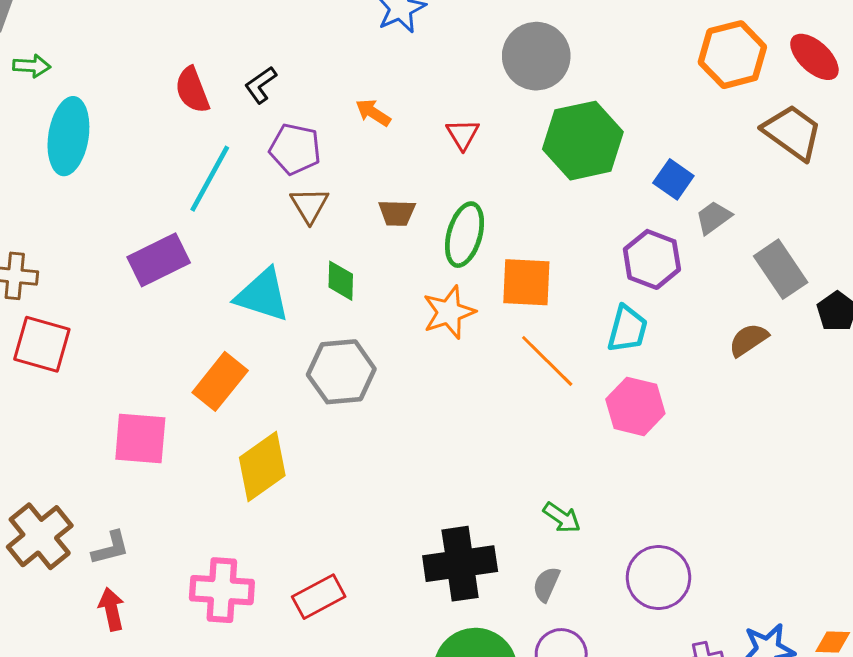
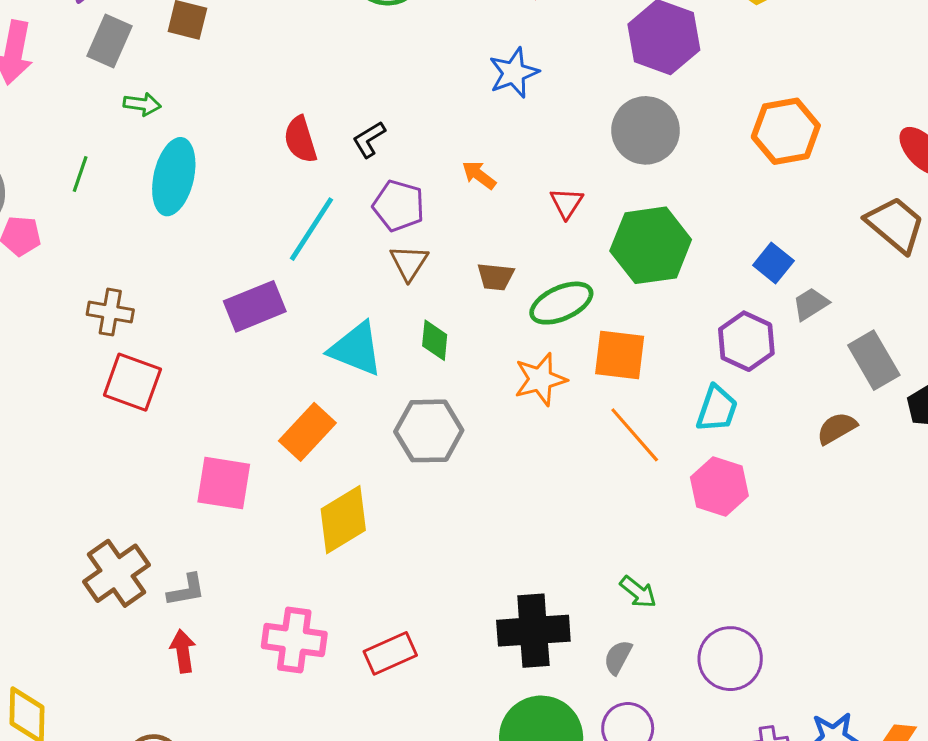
orange hexagon: (732, 55) -> (786, 131), moved
green hexagon: (583, 141) -> (651, 245), moved
green ellipse: (465, 235) -> (561, 303), turned 46

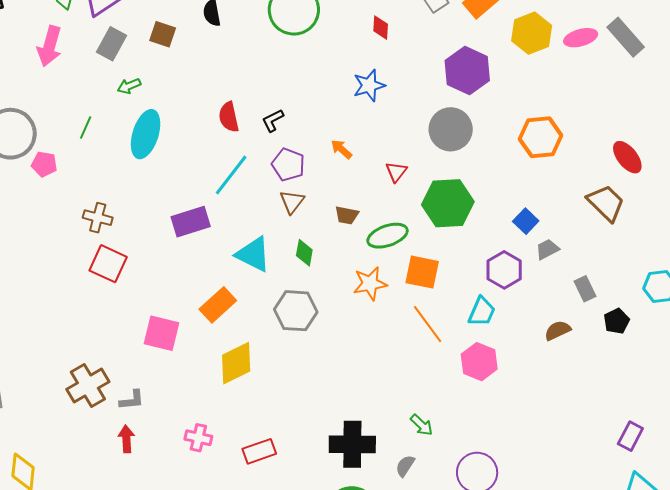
green arrow: (142, 104) -> (129, 86), turned 145
gray rectangle: (874, 360) -> (585, 289), size x0.7
pink cross: (294, 640) -> (198, 438), size x0.7

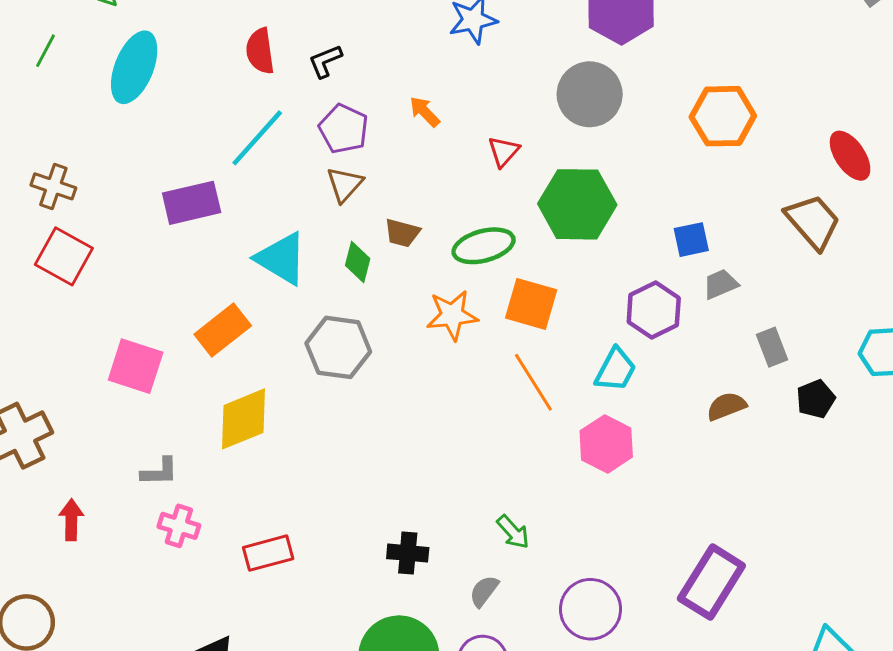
brown trapezoid: (347, 215) -> (402, 233), moved
blue square: (526, 221) -> (691, 240), turned 30
gray L-shape: (132, 400) -> (160, 472), moved
purple rectangle: (630, 436) -> (711, 582), moved, size x1.6
black cross: (352, 444) -> (408, 553), size x0.6

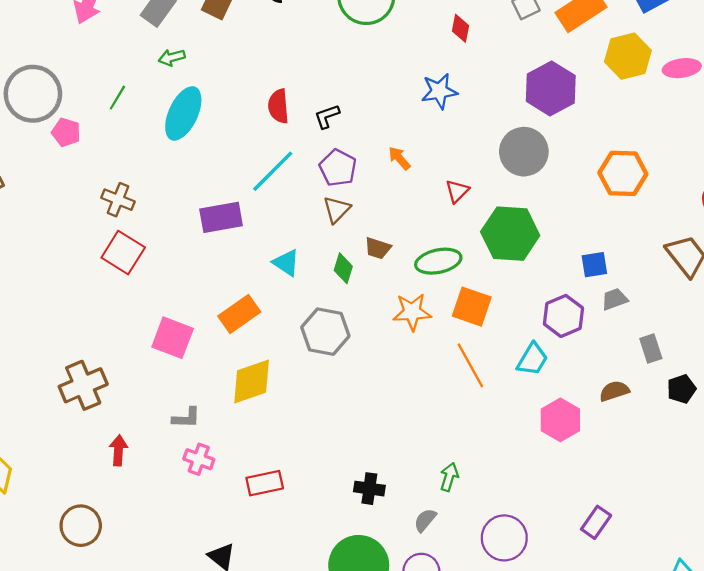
cyan triangle: (281, 259) -> (286, 263), size x0.7
pink hexagon: (606, 444) -> (560, 420), moved
green arrow: (513, 532) -> (449, 477), turned -124
purple rectangle: (711, 582) -> (596, 522), size x0.6

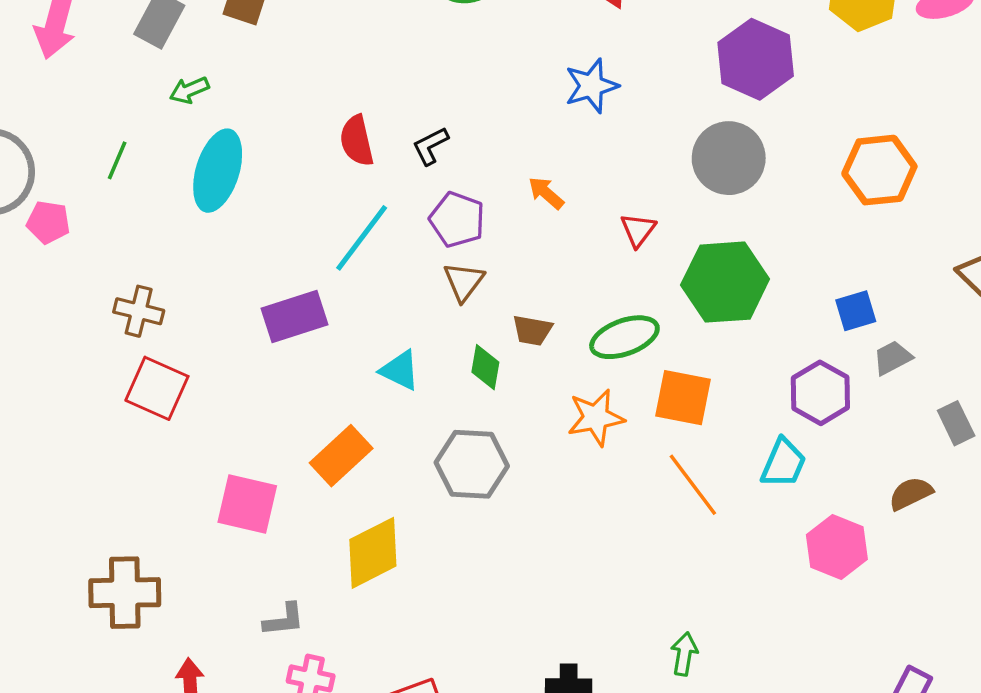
brown cross: (83, 385) -> (125, 593), turned 30

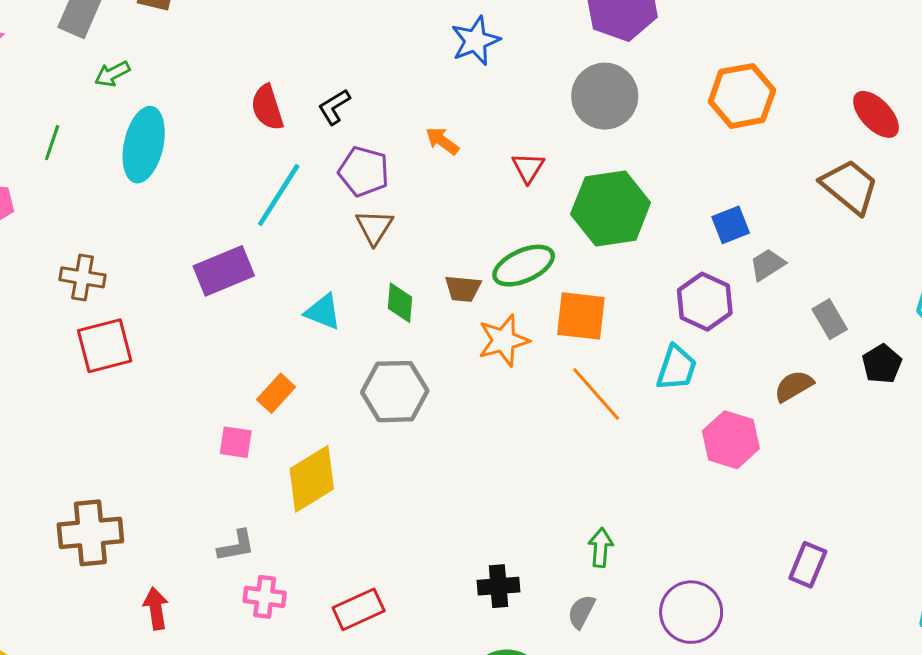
brown trapezoid: (532, 330) -> (463, 289), moved
red square: (157, 388) -> (105, 346), turned -34
orange rectangle: (341, 456) -> (276, 393), size x0.7
pink square: (247, 504) -> (236, 442), moved, size x0.6

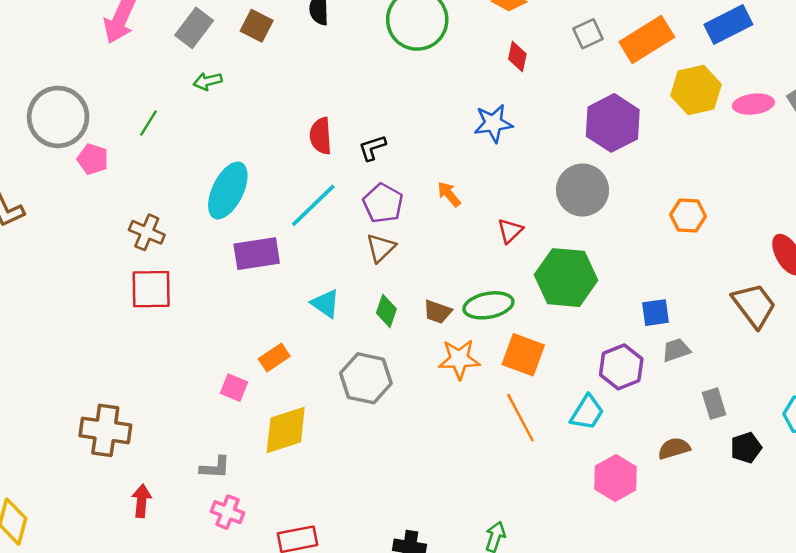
orange hexagon: (742, 96) -> (688, 215), size x0.7
cyan ellipse: (144, 145) -> (228, 190), moved

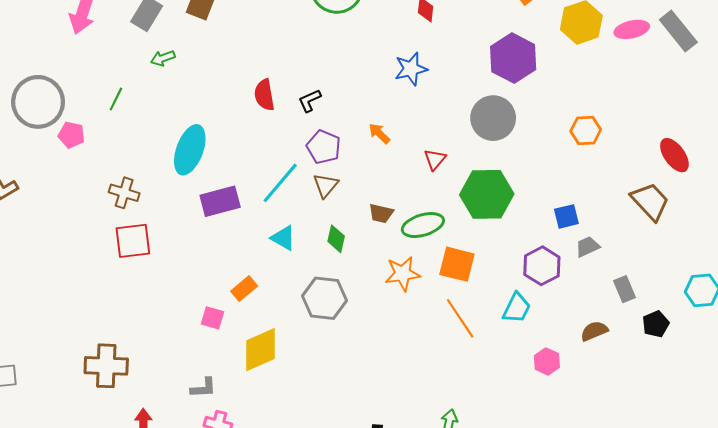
cyan line: (313, 205) -> (280, 183), moved
brown trapezoid: (437, 312) -> (381, 213), moved
pink hexagon: (616, 478) -> (547, 361), size x0.7

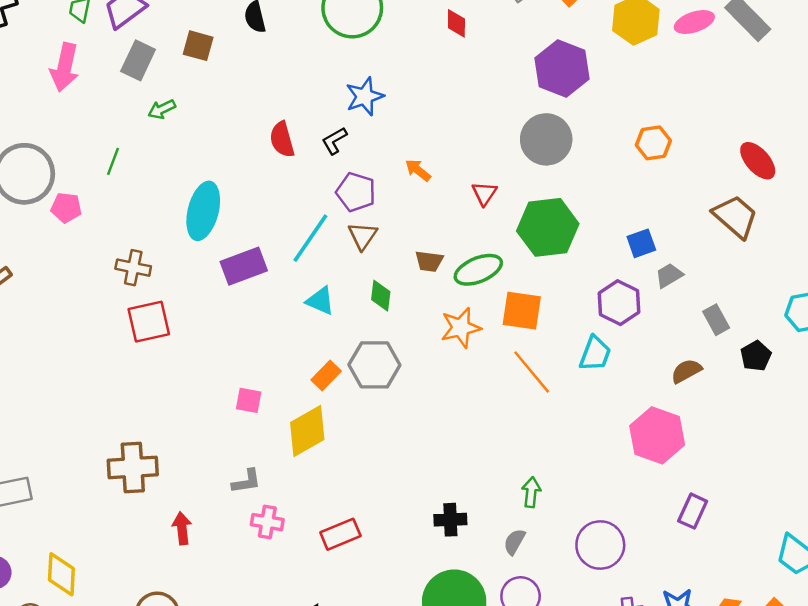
blue star: (411, 69) -> (365, 96), moved
orange rectangle: (244, 289) -> (326, 375), moved
pink hexagon: (547, 361) -> (657, 435), moved, size x1.8

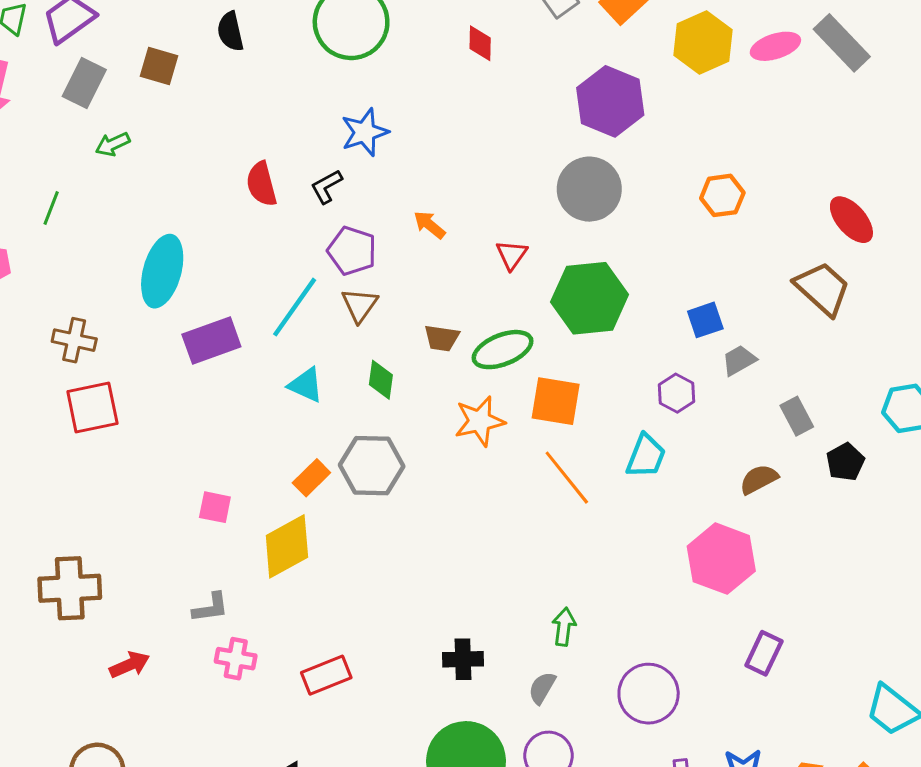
purple hexagon: (619, 303) -> (677, 393), size x0.7
red arrow: (182, 528) -> (130, 665), turned 72

